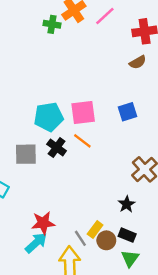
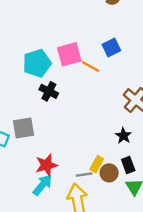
orange line: (82, 141) -> (90, 67), moved
gray square: (26, 154) -> (24, 128), moved
black rectangle: (127, 235) -> (128, 165), turned 56
gray line: (80, 238) -> (84, 175), turned -56

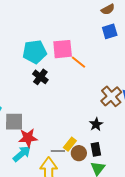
blue square: (111, 47) -> (110, 31), moved
gray square: (24, 128) -> (14, 122), moved

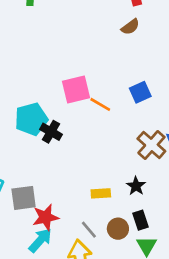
blue square: (110, 31) -> (140, 92), moved
cyan pentagon: (35, 52) -> (31, 119), moved
yellow rectangle: (70, 144) -> (101, 193), moved, turned 56
gray line: (58, 151) -> (89, 230), turned 56

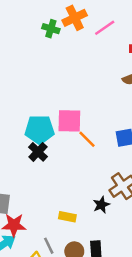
cyan pentagon: (31, 119) -> (40, 130), moved
black star: (136, 186) -> (101, 205), moved

